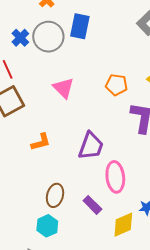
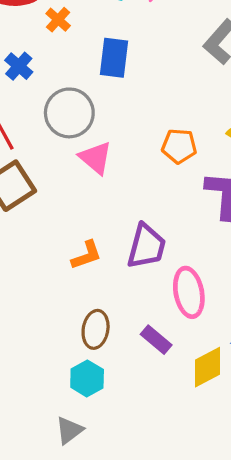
gray circle: (48, 37) -> (69, 113), moved
blue cross: (20, 38) -> (19, 66), moved
orange L-shape: (41, 142) -> (87, 255), moved

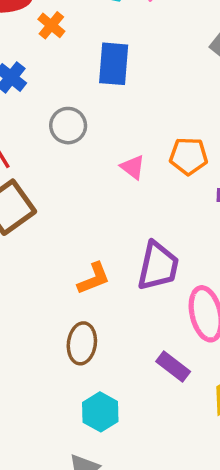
gray circle: (69, 113) -> (68, 126), size x0.7
pink triangle: (96, 158) -> (133, 167), moved, size x0.7
brown ellipse: (96, 329) -> (82, 343), moved

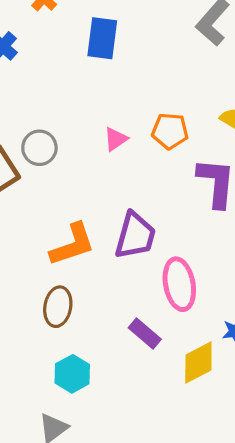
gray circle: (68, 126) -> (39, 148), moved
pink triangle: (133, 167) -> (116, 139), turned 45
orange L-shape: (94, 278) -> (72, 245), size x1.4

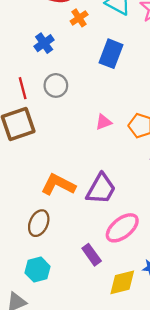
gray circle: (39, 148) -> (56, 85), moved
orange L-shape: (72, 245) -> (58, 185), turned -148
pink ellipse: (179, 284) -> (122, 228), turned 48

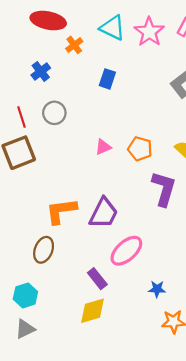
blue rectangle: (111, 54) -> (107, 79), size x0.7
orange L-shape: (58, 185) -> (61, 211), turned -32
cyan hexagon: (37, 270) -> (25, 295), moved
yellow diamond: (122, 282) -> (93, 311), moved

